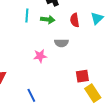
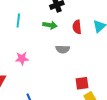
cyan line: (27, 16) -> (18, 21), moved
pink star: (40, 56) -> (22, 58), moved

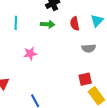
gray semicircle: (63, 49) -> (89, 48), moved
pink star: (22, 58) -> (30, 54), moved

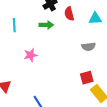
cyan triangle: (97, 21) -> (95, 18), turned 48
red semicircle: (75, 24) -> (69, 14), moved

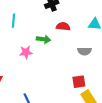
red semicircle: (69, 14) -> (63, 26), moved, turned 104
green arrow: (46, 25) -> (44, 39), moved

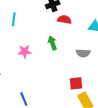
red semicircle: (63, 26) -> (64, 20), moved
green arrow: (44, 39) -> (52, 43), moved, turned -120

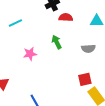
cyan line: (14, 19) -> (15, 23), turned 64

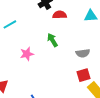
gray semicircle: (88, 49) -> (83, 53), moved

